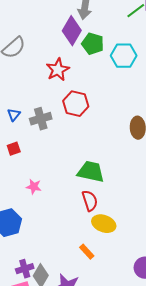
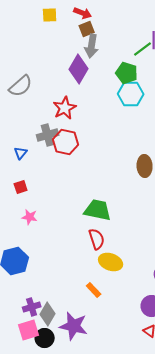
green pentagon: (93, 44) -> (127, 73), moved
red hexagon: (76, 104) -> (66, 142), moved
gray cross: (41, 119) -> (48, 135), moved
pink star: (34, 187) -> (30, 217), moved

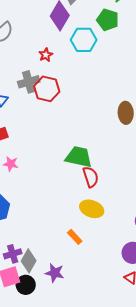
cyan hexagon: (131, 94) -> (84, 40), moved
red star: (65, 108) -> (46, 55), size x0.6
red semicircle: (97, 239) -> (91, 177), moved
purple star: (74, 326) -> (55, 273), size x0.7

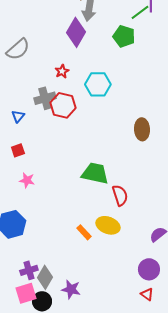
cyan hexagon: (84, 40) -> (98, 84), moved
red semicircle: (91, 177) -> (120, 195), moved
orange rectangle: (75, 237) -> (84, 232), moved

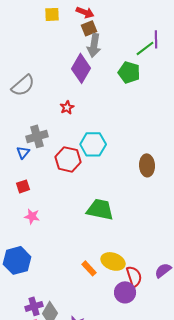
cyan hexagon: (98, 84) -> (93, 144), moved
gray cross: (45, 98) -> (37, 136), moved
red hexagon: (63, 105) -> (68, 159), moved
red semicircle: (120, 195) -> (134, 276), moved
purple circle: (149, 269) -> (125, 292), moved

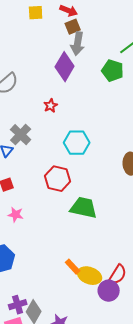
gray cross: (37, 136) -> (21, 135), turned -30
red hexagon: (68, 159) -> (58, 179), moved
yellow ellipse: (113, 261) -> (90, 276), moved
red semicircle: (134, 276) -> (118, 275), turned 50

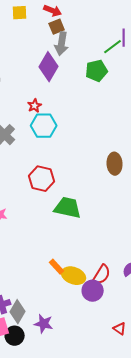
green pentagon: (113, 71) -> (97, 71), turned -30
cyan hexagon: (77, 143) -> (44, 126), moved

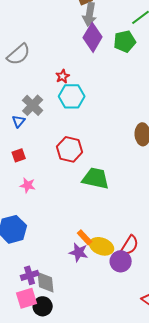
purple diamond: (49, 67) -> (93, 37), moved
gray diamond: (18, 312) -> (46, 282), turned -35
purple star: (44, 324) -> (79, 252), moved

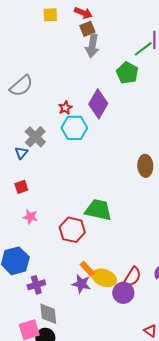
purple diamond: (93, 37) -> (98, 104), moved
green pentagon: (125, 41) -> (127, 73), turned -30
red hexagon: (70, 149) -> (72, 230), moved
purple cross: (30, 275) -> (36, 285), moved

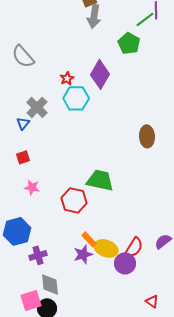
gray semicircle: (21, 86) -> (23, 56), turned 90
purple star: (81, 284) -> (83, 254), turned -30

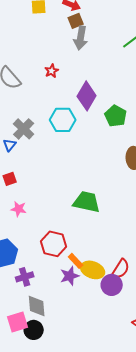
green pentagon: (129, 43) -> (116, 116), moved
red star: (67, 78) -> (52, 71), moved
red hexagon: (74, 200) -> (54, 244), moved

